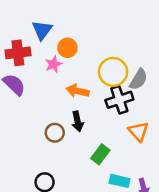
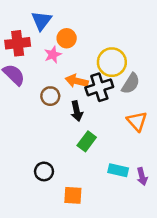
gray semicircle: (138, 79) -> (131, 83), moved
black cross: (119, 100) -> (99, 87), moved
brown circle: (55, 133) -> (50, 96), moved
green rectangle: (100, 154) -> (87, 141), moved

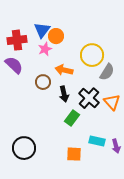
blue triangle: (41, 21) -> (42, 30), moved
black cross: (99, 87) -> (89, 98), moved, turned -30
black circle: (44, 171) -> (24, 148), moved, size x1.5
orange square: (73, 195) -> (74, 154), moved

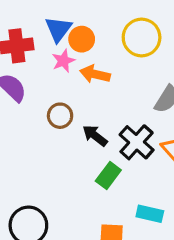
yellow circle: (92, 55) -> (142, 37), moved
orange arrow: (64, 70) -> (95, 74), moved
black arrow: (64, 94) -> (95, 136), turned 140

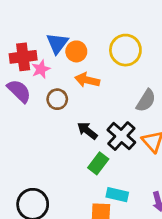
pink star: (63, 61) -> (41, 69), moved
brown circle: (60, 116) -> (57, 99), moved
cyan rectangle: (150, 214) -> (117, 195), moved

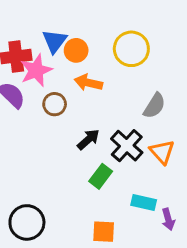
pink star: (41, 69) -> (36, 70), size x1.5
black arrow: (87, 131) -> (88, 139), turned 100
cyan rectangle: (117, 195) -> (144, 202), moved

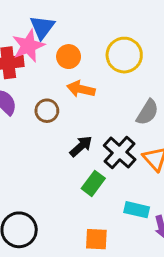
blue triangle: (55, 41) -> (42, 27), moved
pink star: (36, 70) -> (28, 46), moved

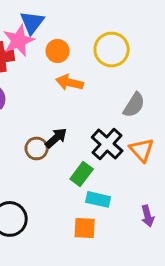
brown circle: (47, 111) -> (37, 148), moved
black arrow: (81, 146) -> (56, 138), moved
cyan rectangle: (137, 210) -> (98, 199), moved

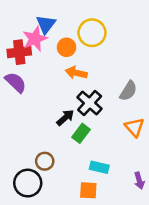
yellow circle: (112, 50) -> (92, 33), moved
black cross: (107, 144) -> (90, 103), moved
brown circle: (37, 148) -> (45, 161), moved
green rectangle: (82, 174) -> (81, 133), moved

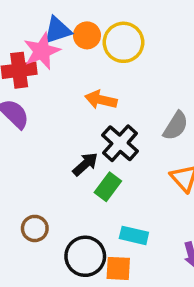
blue triangle: (46, 24) -> (57, 30), turned 35
orange circle: (67, 47) -> (87, 35), moved
brown circle: (45, 161) -> (35, 228), moved
black circle: (28, 183) -> (85, 256), moved

